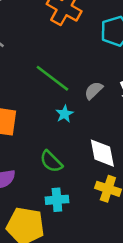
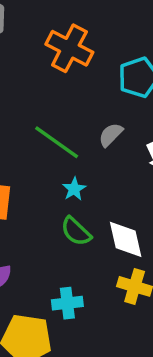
gray semicircle: (94, 90) -> (111, 135), moved
green semicircle: (51, 162) -> (76, 231), moved

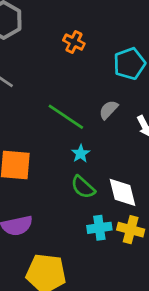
orange cross: (69, 48) -> (74, 42), size x0.6
cyan cross: (67, 303) -> (99, 228), moved

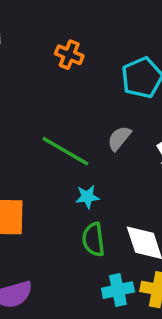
cyan star: (81, 154) -> (87, 197), turned 30
green semicircle: (83, 187) -> (93, 239), turned 45

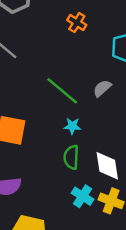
cyan cross: (118, 290) -> (83, 196), turned 35

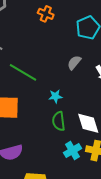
green line: (62, 91) -> (23, 72), moved
cyan cross: (83, 196) -> (73, 151), turned 36

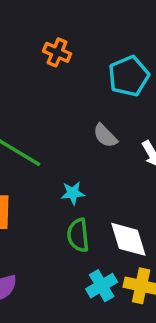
gray semicircle: (74, 63) -> (105, 136), turned -84

